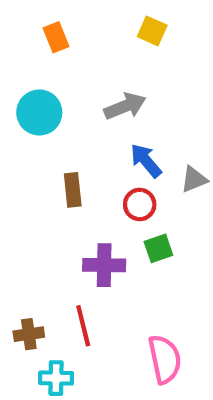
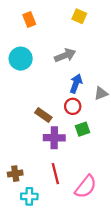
blue arrow: (146, 161) -> (76, 84), turned 60
brown rectangle: (73, 190) -> (43, 115), moved, turned -49
red line: (83, 326) -> (55, 174), moved
pink semicircle: (165, 359) -> (86, 187), turned 50

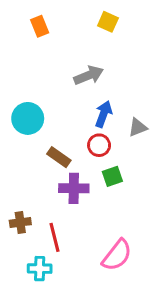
cyan circle: (21, 59) -> (28, 118), moved
brown cross: (15, 174) -> (20, 222), moved
red line: (55, 174) -> (54, 237), moved

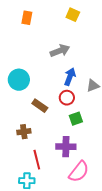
orange rectangle: (40, 26) -> (27, 18), turned 32
purple cross: (74, 188) -> (66, 147), moved
brown cross: (20, 222) -> (24, 132), moved

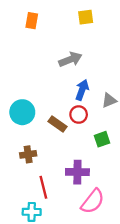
yellow square: (73, 15) -> (86, 17), turned -32
cyan circle: (19, 80) -> (22, 112), moved
brown rectangle: (40, 106) -> (57, 124), moved
green square: (76, 119) -> (102, 139), moved

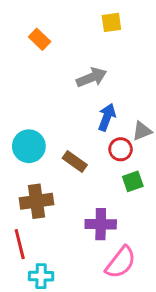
orange rectangle: (32, 21) -> (40, 39), moved, turned -56
red circle: (79, 115) -> (121, 149), moved
brown cross: (28, 154) -> (37, 201), size x1.5
red line: (43, 187) -> (20, 244), moved

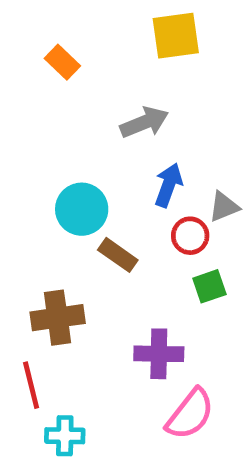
yellow square: (111, 22) -> (176, 36), size x1.5
cyan circle: (29, 146) -> (82, 209), moved

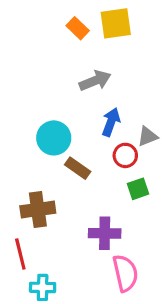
orange rectangle: (62, 62) -> (78, 28), moved
pink semicircle: (190, 414) -> (125, 273), turned -51

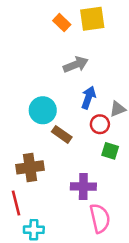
green square: (138, 189) -> (110, 151), turned 36

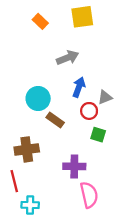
orange rectangle: (62, 23) -> (40, 21), moved

